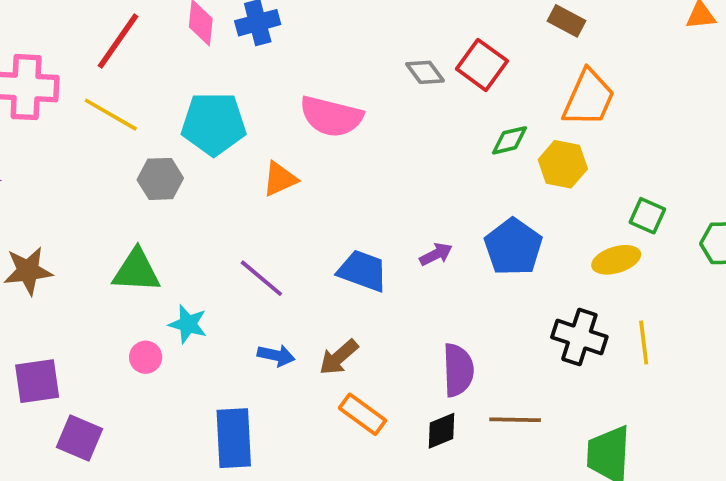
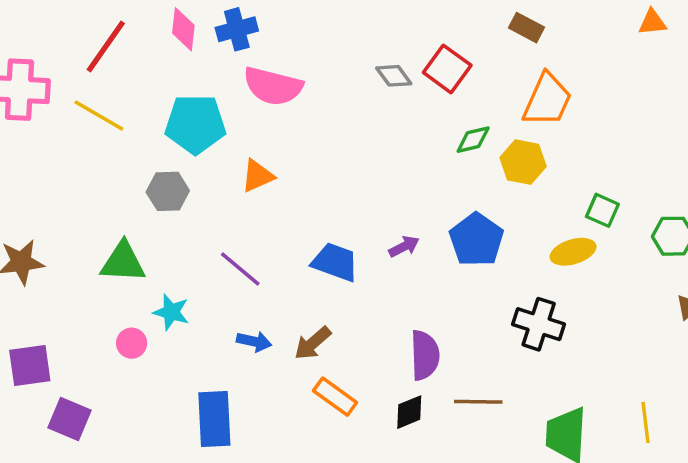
pink semicircle: (331, 116) -> (273, 86), moved
gray hexagon: (160, 179) -> (168, 191), moved
yellow line: (644, 343) -> (646, 422), moved

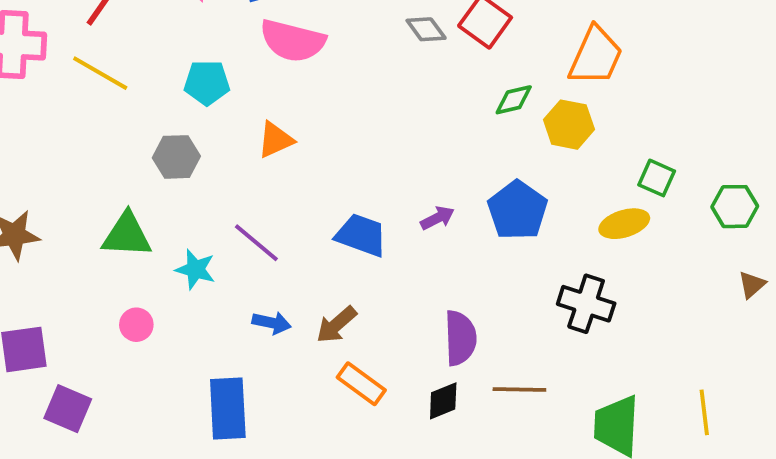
cyan pentagon: (195, 124) -> (207, 83), size x0.7
cyan star: (171, 312) -> (195, 269), moved

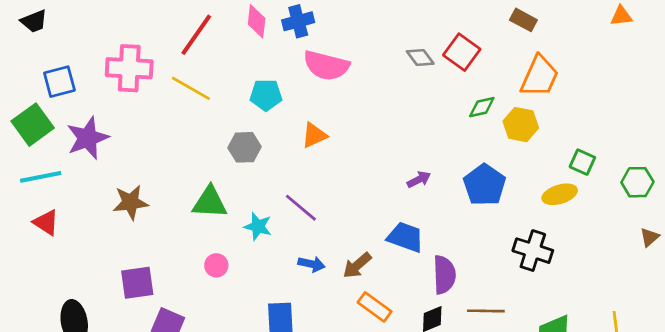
purple arrow: (437, 218) -> (419, 180), moved
blue trapezoid: (361, 235) -> (405, 237), moved

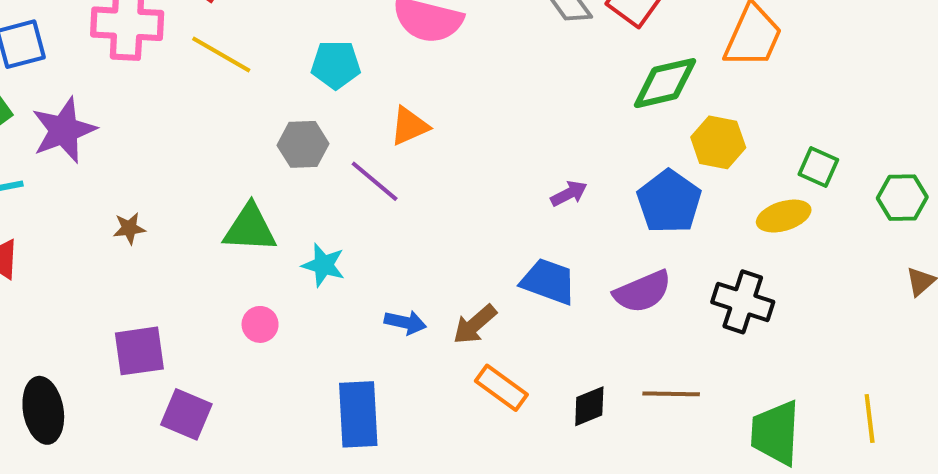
green diamond: (482, 107) -> (665, 83), size x1.6
yellow hexagon: (521, 125) -> (718, 142), moved
brown star: (131, 202) -> (129, 228), size x0.6
purple line: (301, 208) -> (375, 181), moved
purple semicircle: (444, 275) -> (643, 292), moved, turned 69

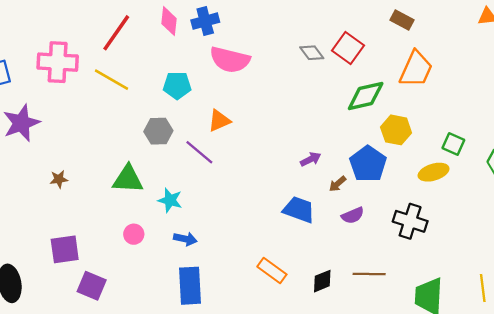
purple semicircle: (643, 292) -> (353, 215), size x0.7
blue arrow: (405, 322) -> (185, 239), moved
brown arrow: (475, 324) -> (338, 184), moved, size x0.7

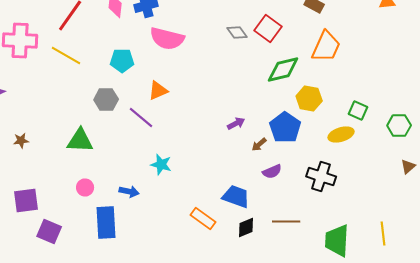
cyan star: (170, 200) -> (161, 164), moved
blue trapezoid: (299, 210) -> (236, 196), moved
blue rectangle: (190, 286) -> (106, 222), moved

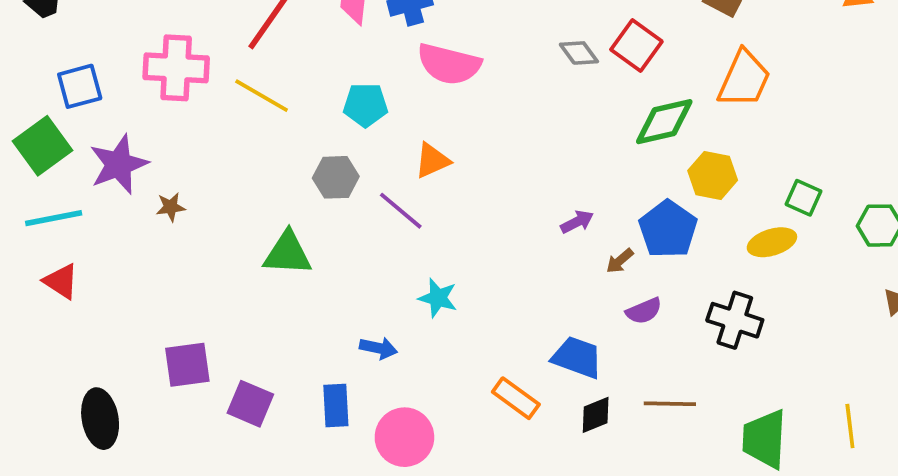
brown star: (21, 140) -> (171, 207), moved
pink circle: (85, 188) -> (404, 437), moved, size x1.8
blue rectangle: (106, 222) -> (336, 406), size x0.7
purple square: (49, 232) -> (250, 404), moved

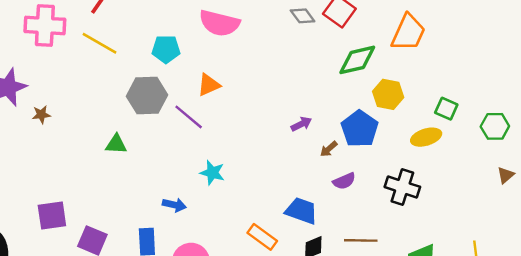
gray hexagon: (336, 177) -> (147, 96), size x1.4
green triangle: (288, 253) -> (116, 144), size x0.7

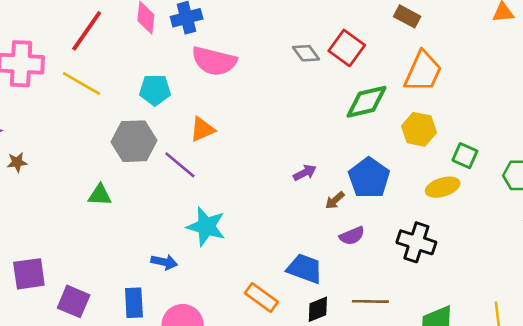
yellow hexagon: (388, 94) -> (419, 129), moved
cyan star: (212, 173) -> (206, 227), size x1.4

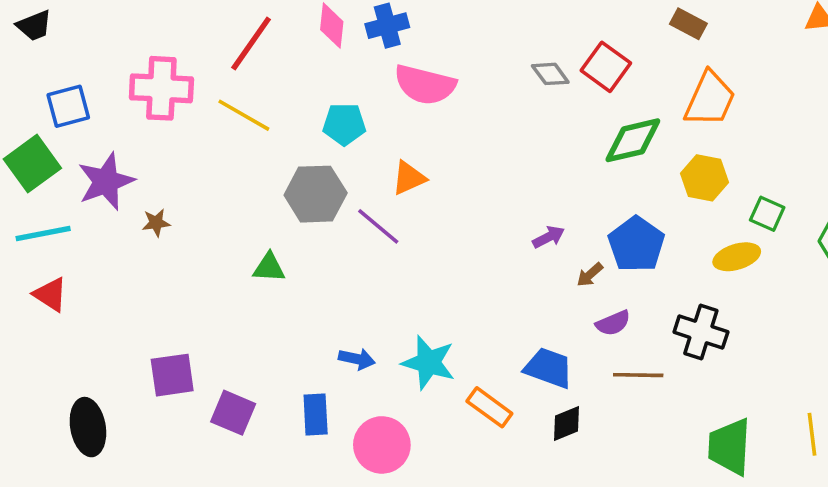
cyan star: (206, 227) -> (428, 363), moved
brown line: (370, 301) -> (638, 375), moved

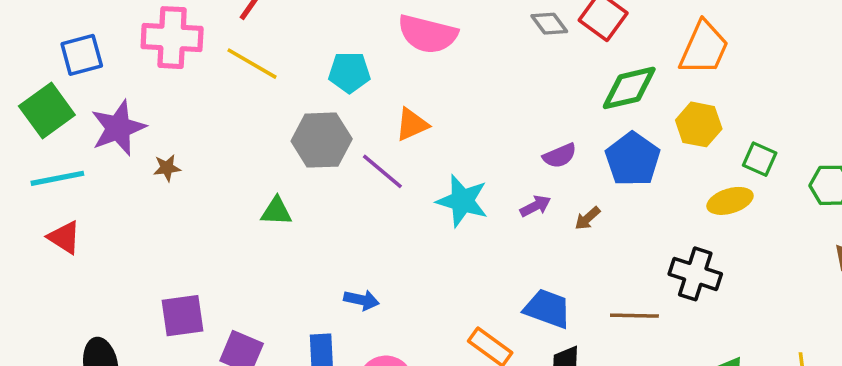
purple arrow: (549, 237) -> (535, 206), moved
blue pentagon: (636, 244) -> (633, 159), moved
purple semicircle: (613, 323) -> (560, 156), moved
cyan star: (428, 363) -> (462, 201), moved

